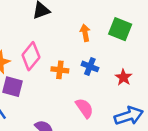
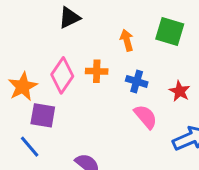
orange cross: (60, 70) -> (97, 71), moved
pink semicircle: (84, 108) -> (146, 117), moved

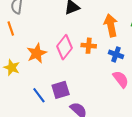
orange arrow: (127, 40) -> (111, 25), size x1.5
purple square: (43, 115) -> (61, 90), moved, turned -30

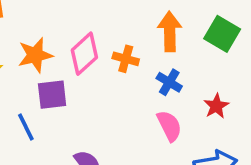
purple square: (61, 90) -> (52, 95), moved

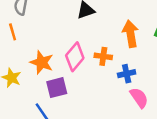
orange star: (35, 55) -> (42, 62), turned -30
blue cross: (169, 82) -> (127, 74), moved, turned -35

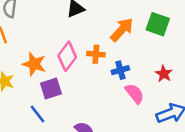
orange arrow: (131, 34) -> (122, 30), turned 55

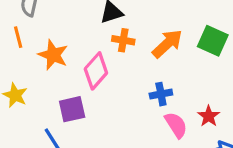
orange cross: (96, 54) -> (123, 40), moved
orange star: (34, 64) -> (53, 55), moved
red star: (164, 74) -> (209, 116), moved

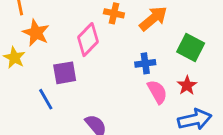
green square: (213, 41) -> (191, 47), moved
orange star: (53, 55) -> (36, 33), moved

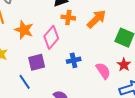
orange star: (36, 33) -> (24, 30), moved
blue cross: (145, 63) -> (74, 60), moved

